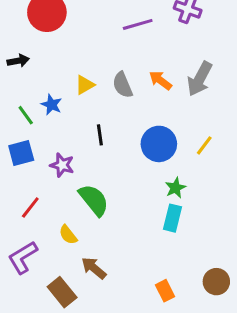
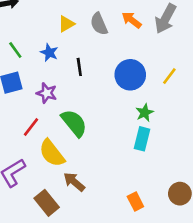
blue star: (51, 105) -> (49, 53), moved
red line: (30, 207) -> (31, 127), moved
yellow semicircle: (68, 235) -> (52, 153), size x1.6

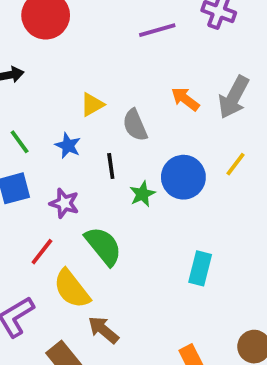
gray semicircle: (99, 24) -> (135, 125), moved
yellow line: (169, 76) -> (235, 164), moved
green star: (145, 113) -> (142, 194), moved

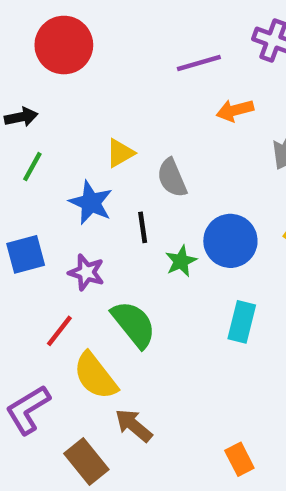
orange arrow: (185, 99) -> (235, 110), moved, turned -52
green line: (20, 142) -> (32, 167), moved, turned 65
blue star: (68, 146) -> (91, 203), size x1.4
cyan rectangle: (200, 268) -> (242, 322), moved

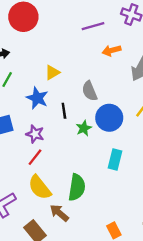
gray semicircle: (172, 178) -> (90, 91), moved
green semicircle: (134, 324) -> (77, 187), moved, turned 48
red line: (59, 331) -> (35, 157), moved

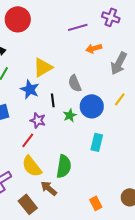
yellow triangle: (52, 72) -> (43, 67), size x1.5
purple star: (35, 134) -> (38, 120), moved

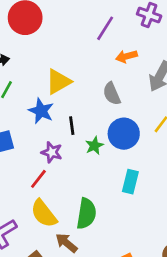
purple line: (78, 27) -> (105, 28), turned -42
gray semicircle: (75, 83) -> (112, 94), moved

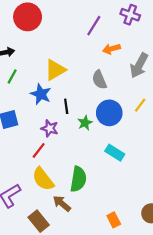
cyan rectangle: (130, 182) -> (115, 153), turned -72

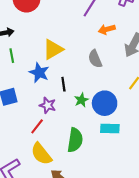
green line: (12, 76) -> (12, 56), turned -40
blue circle: (109, 113) -> (105, 103), moved
cyan rectangle: (115, 153) -> (110, 128), turned -30
green semicircle: (78, 179) -> (75, 140), moved

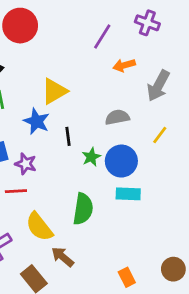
gray semicircle: (95, 59) -> (117, 117), moved, turned 102
purple star: (48, 105) -> (26, 164), moved
red line: (37, 126) -> (16, 191), moved, turned 49

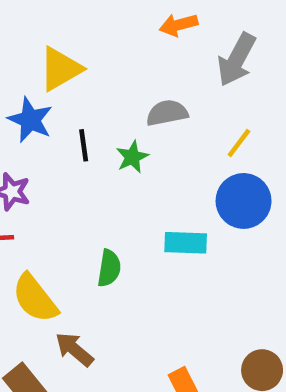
green star: (91, 157) -> (132, 157), moved
blue circle: (121, 161) -> (244, 201), moved
green semicircle: (83, 209) -> (109, 268), size x0.7

